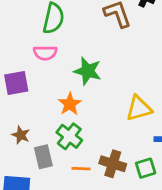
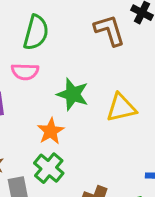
yellow triangle: (139, 108) -> (121, 108), moved

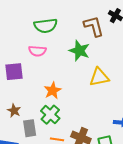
green semicircle: (36, 32) -> (46, 26), turned 65
green star: (73, 94) -> (79, 51), moved

